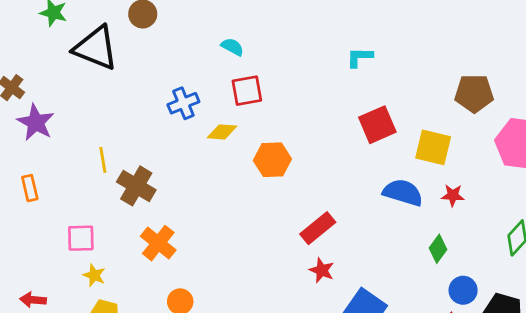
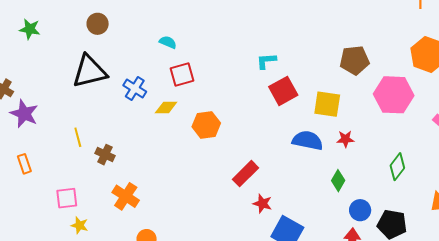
black triangle: (96, 48) -> (90, 71), moved, turned -30
cyan L-shape: (360, 57) -> (266, 61), moved
blue cross: (183, 103) -> (135, 88), turned -30
brown cross: (136, 186) -> (105, 155), size x0.7
red star: (322, 270) -> (262, 203), moved

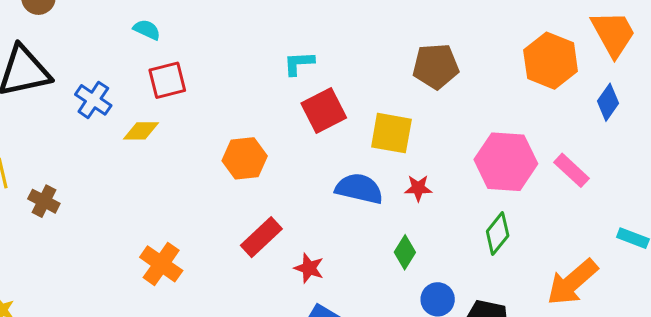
pink hexagon: (394, 95) -> (506, 162), moved
orange hexagon: (206, 125) -> (245, 158), moved
orange cross: (126, 196) -> (161, 264), moved
red star: (262, 203) -> (309, 268), moved

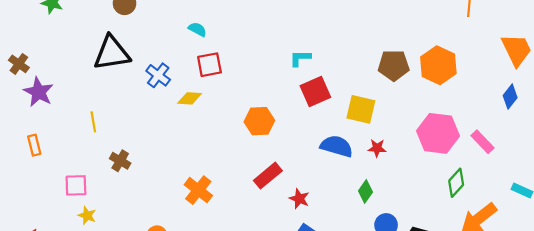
orange hexagon: (551, 61) -> (438, 65), moved
brown cross: (44, 201) -> (120, 161), moved
green diamond: (498, 234) -> (456, 183), moved

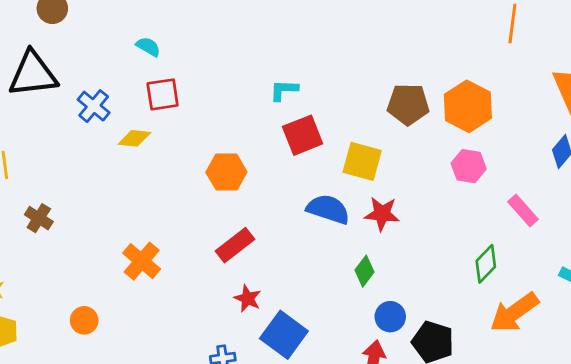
pink hexagon: (438, 133) -> (469, 166), moved, size x0.6
red star: (377, 148) -> (382, 214), size x1.4
red star: (299, 199) -> (248, 298), moved

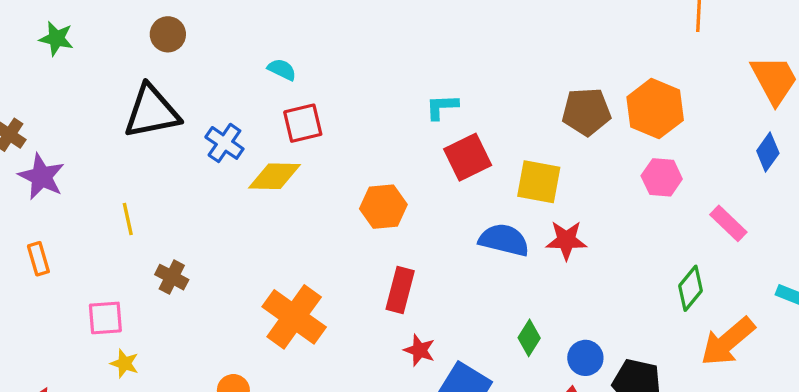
yellow diamond: (134, 138) -> (274, 176), size x1.4
red rectangle: (235, 245) -> (400, 290), turned -33
orange cross: (142, 261) -> (294, 317), size x1.4
green diamond: (364, 271) -> (529, 338), moved

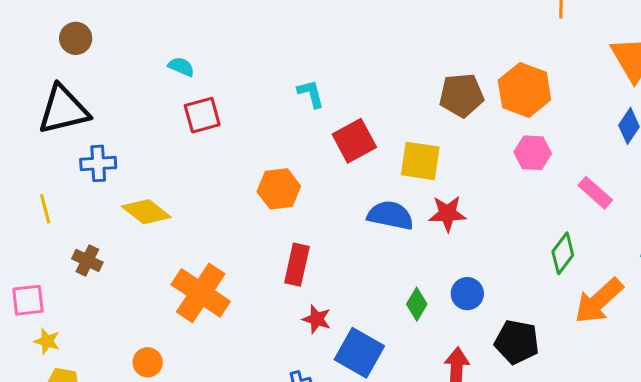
cyan L-shape: (442, 107) -> (311, 94), moved, turned 80
blue cross: (224, 143) -> (98, 163), moved, turned -36
yellow diamond: (274, 176) -> (146, 212), moved, turned 39
blue circle: (585, 358) -> (467, 294), moved

